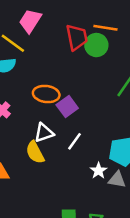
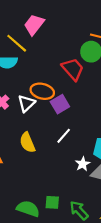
red trapezoid: (77, 37) -> (73, 69), moved, turned -35
white triangle: (44, 133) -> (26, 103), moved, turned -30

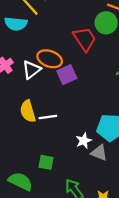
white line: (64, 136) -> (48, 117), moved, turned 35
green square: (52, 202) -> (46, 162), moved

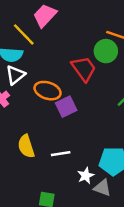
white triangle: (31, 70) -> (15, 75), moved
white line: (48, 117) -> (61, 154), moved

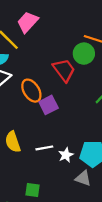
orange ellipse: (48, 91) -> (31, 91), turned 40
white star: (86, 176) -> (66, 155), moved

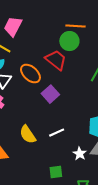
orange ellipse: (31, 91) -> (30, 74), moved
white star: (66, 155) -> (80, 154), moved

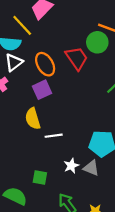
purple square: (50, 94) -> (42, 90), moved
yellow semicircle: (28, 134) -> (33, 119), moved

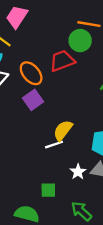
red trapezoid: (77, 58) -> (62, 61), turned -65
yellow semicircle: (33, 119) -> (63, 130), moved, turned 65

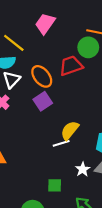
pink trapezoid: (17, 17) -> (45, 24), moved

